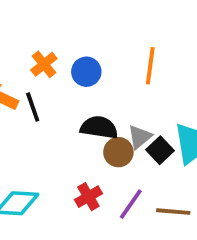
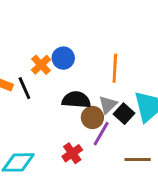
orange cross: (44, 64) -> (41, 65), moved
orange line: (150, 66) -> (115, 68), moved
purple line: (131, 204) -> (101, 134), moved

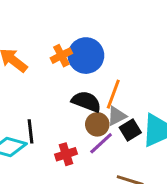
blue circle: (63, 58) -> (86, 56), size x1.5
orange line: (115, 68) -> (113, 94), moved
black line: (24, 88) -> (31, 131), moved

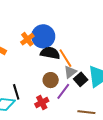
orange line: (113, 94) -> (65, 58), turned -42
black semicircle: (86, 102) -> (50, 53), moved
brown circle: (97, 124) -> (51, 80), moved

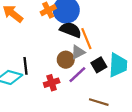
gray triangle: (70, 72) -> (78, 52), moved

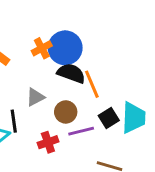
gray triangle: (78, 52) -> (35, 97), moved
purple line: (77, 75) -> (81, 131), turned 30

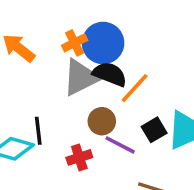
orange line: (92, 84) -> (135, 88), turned 64
gray triangle: (35, 97) -> (81, 78), moved, size x1.6
purple line: (81, 131) -> (120, 145), turned 40

